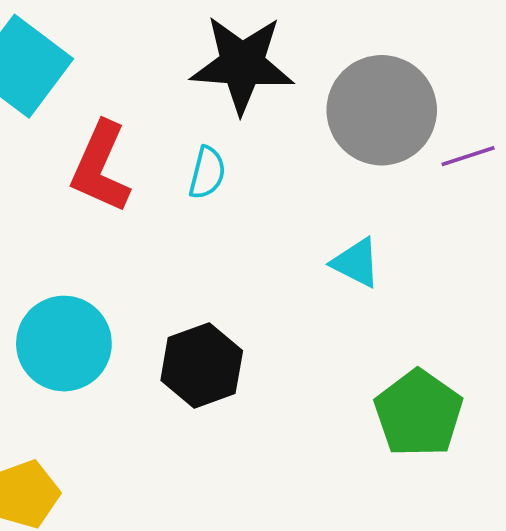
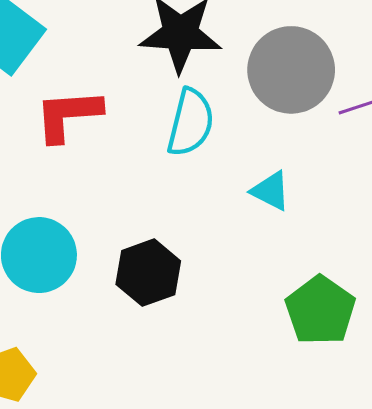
red L-shape: (101, 167) -> (68, 115), turned 62
cyan semicircle: (207, 173) -> (191, 122), moved, size x1.6

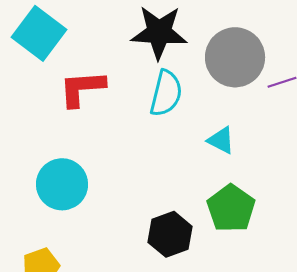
black hexagon: (148, 273) -> (170, 234), moved
green pentagon: (320, 310) -> (231, 208), moved

